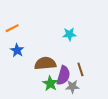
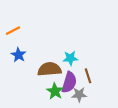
cyan star: (69, 34) -> (70, 58), moved

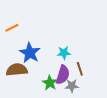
blue star: (19, 55) -> (30, 53), moved, size x1.5
brown semicircle: (49, 69) -> (17, 70), moved

